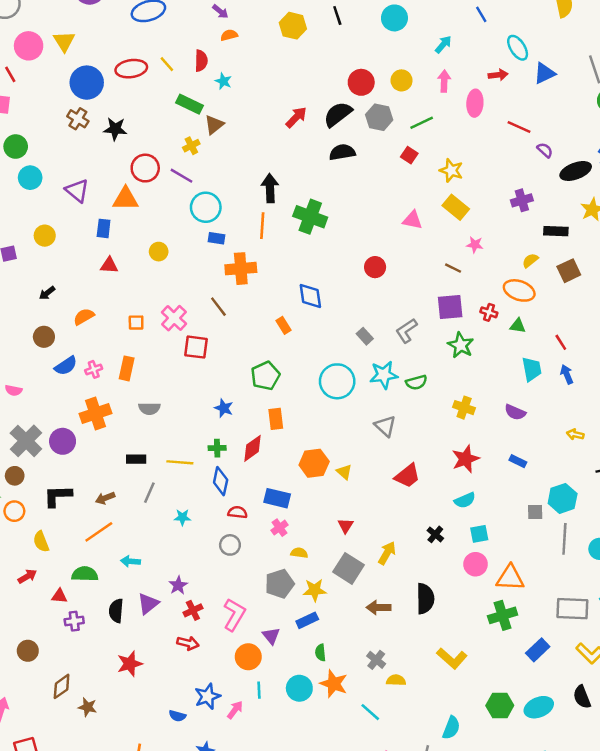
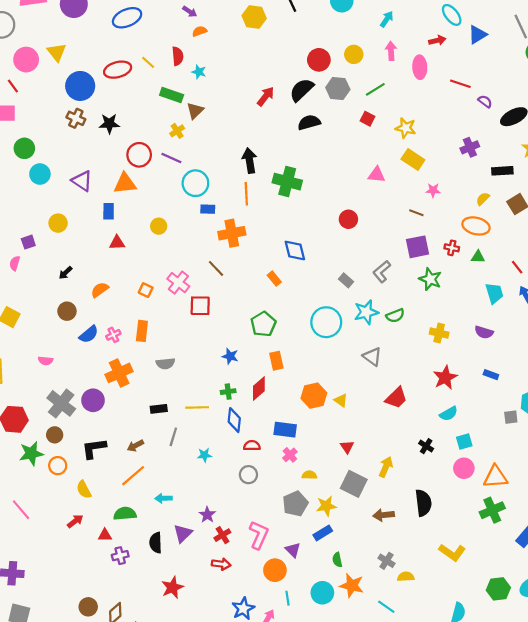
orange square: (136, 323) -> (146, 290), turned 32
brown circle: (28, 651) -> (88, 607), moved

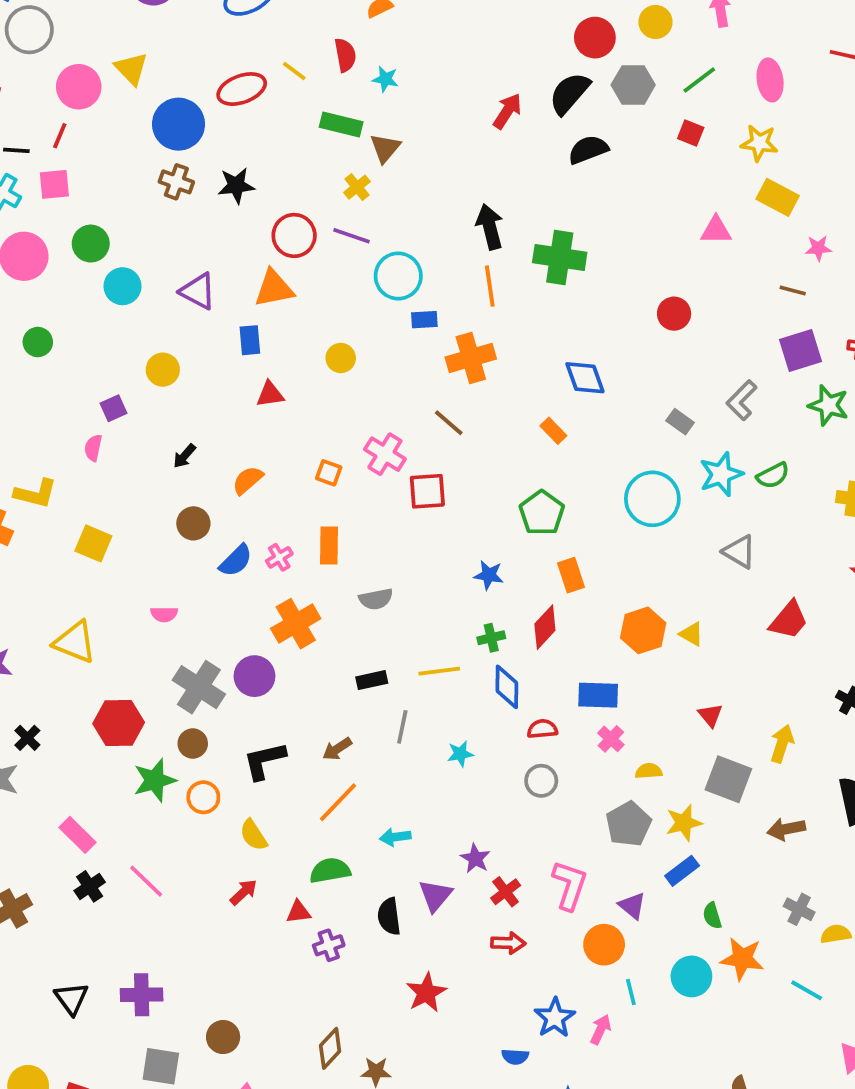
pink ellipse: (420, 67) -> (770, 80), moved
red line: (13, 86) -> (60, 136), turned 64
brown circle: (88, 607) -> (223, 1037), moved

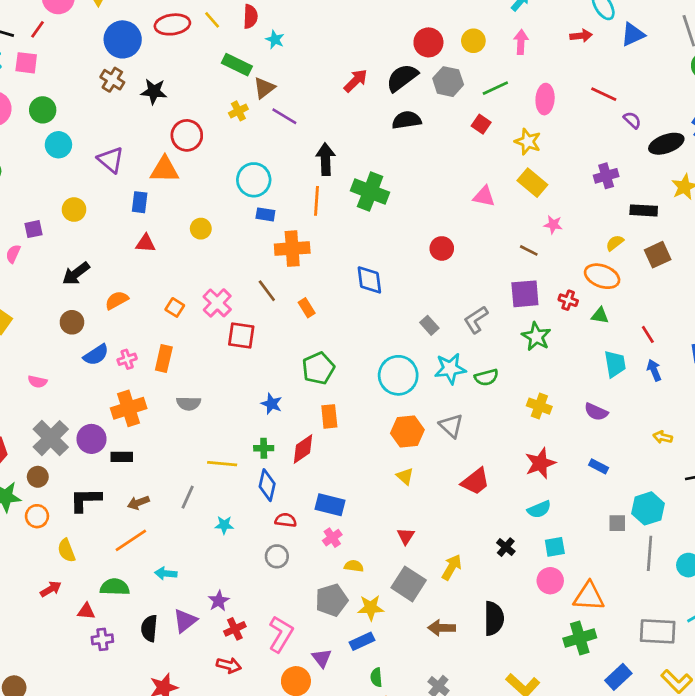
purple line: (352, 236) -> (284, 116), moved
orange rectangle: (553, 431) -> (307, 308), moved
black arrow: (184, 456) -> (76, 274), size x1.5
orange hexagon: (643, 630) -> (407, 432), moved
black rectangle: (372, 680) -> (122, 457), moved

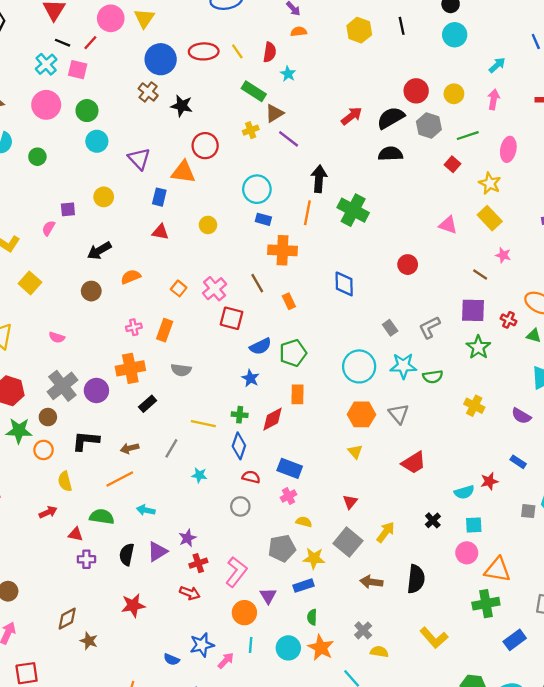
blue semicircle: (96, 355) -> (260, 346), moved
black rectangle: (122, 457) -> (148, 404), moved, turned -48
red star: (540, 463) -> (489, 481), moved, size x0.7

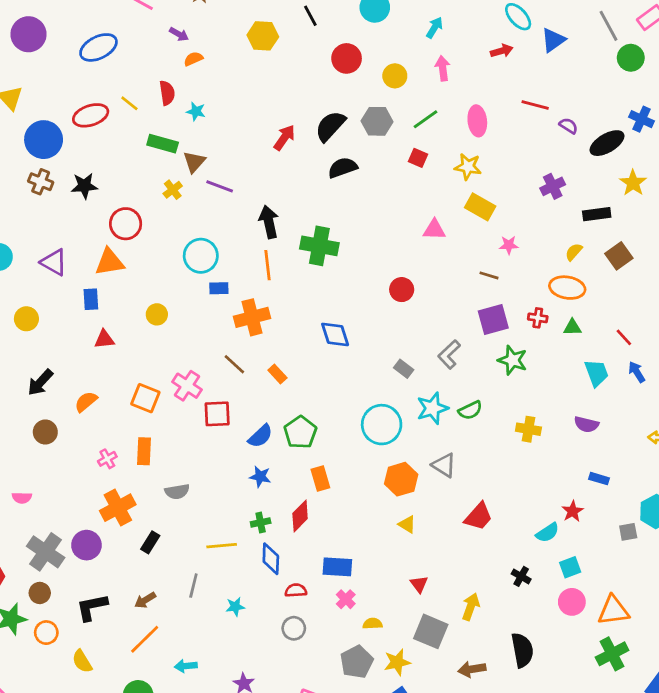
red circle: (416, 91) -> (347, 58), moved
orange square: (179, 288) -> (145, 398), size x1.5

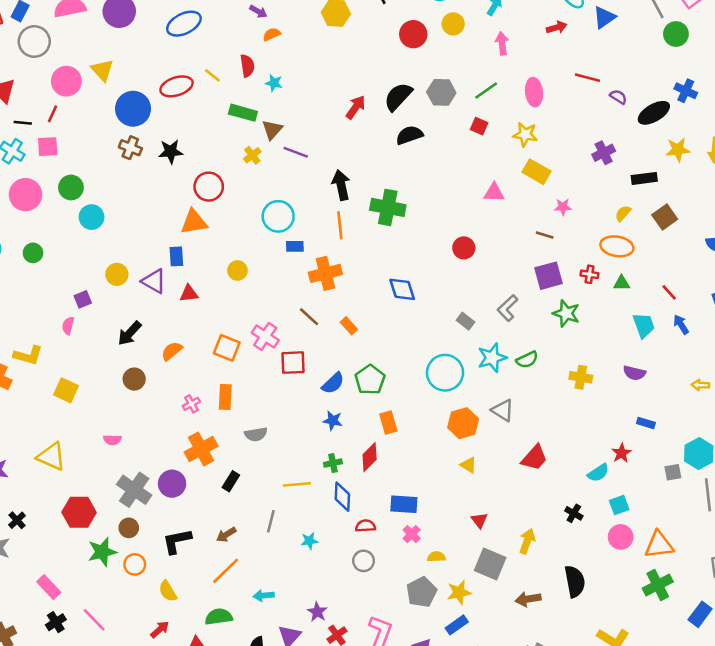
yellow circle: (395, 76) -> (453, 24), moved
yellow star: (633, 183) -> (678, 150), turned 30
purple triangle: (54, 262) -> (154, 281), moved

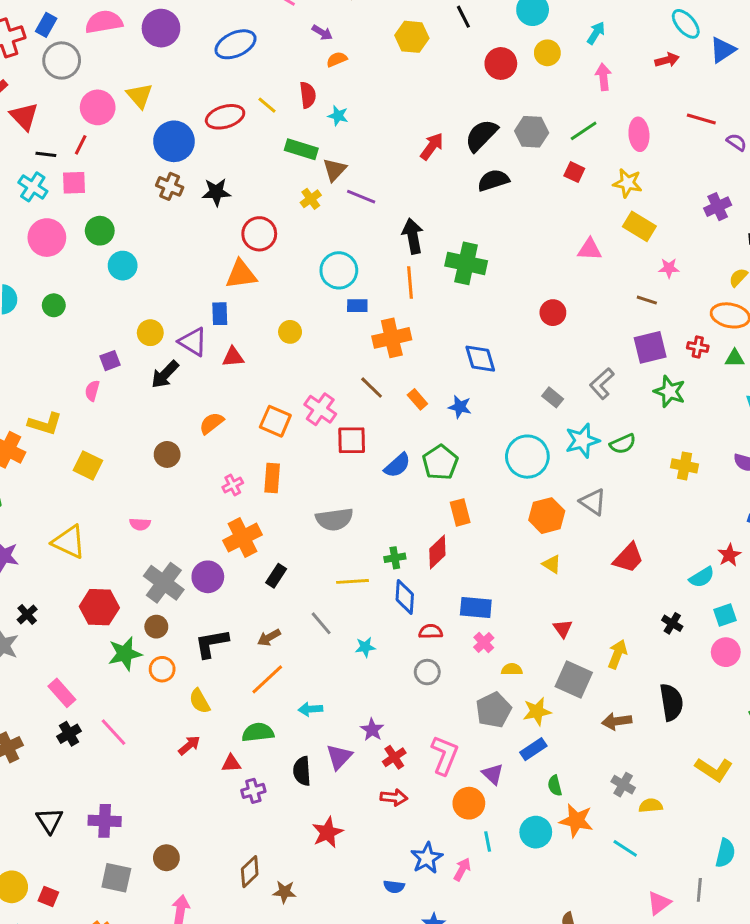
black arrow: (130, 333) -> (165, 374), moved
blue star: (333, 421) -> (460, 407), moved
gray semicircle: (256, 434) -> (334, 519), moved, size x1.4
gray line: (271, 521) -> (321, 623), turned -55

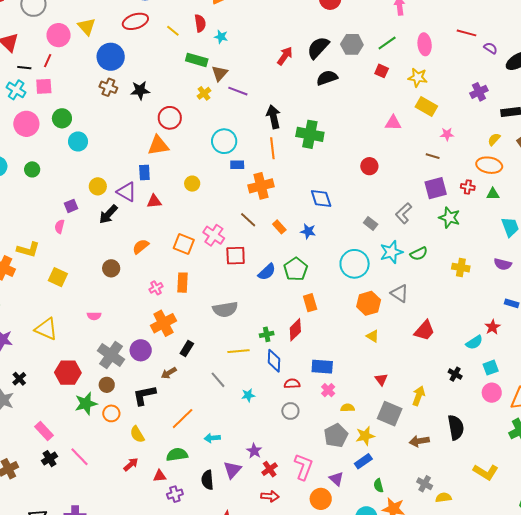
red ellipse: (225, 117) -> (135, 21), moved
brown arrow: (269, 638) -> (169, 373), moved

